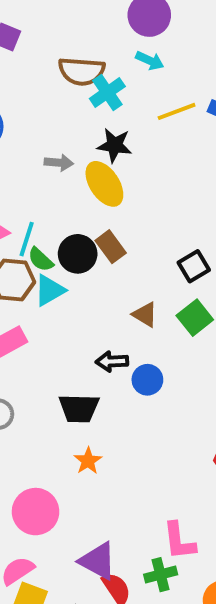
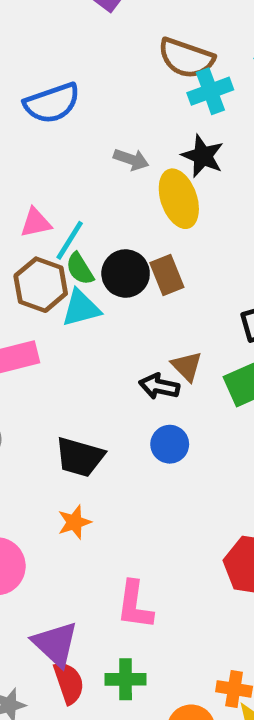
black arrow: (112, 361) -> (159, 386), moved
pink L-shape: (179, 541) -> (135, 605), moved

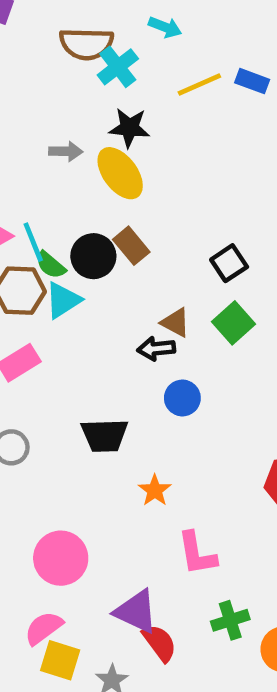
cyan line: (70, 240) -> (33, 242), turned -36
orange star: (74, 522) -> (155, 490), moved
green cross: (126, 679) -> (230, 620), moved

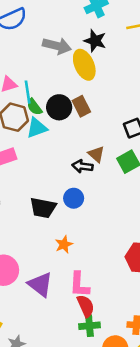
gray arrow: (66, 151) -> (57, 46), size x1.5
blue circle: (182, 398) -> (74, 198), moved
purple triangle: (136, 612) -> (40, 285), moved
red semicircle: (160, 643) -> (86, 306), moved

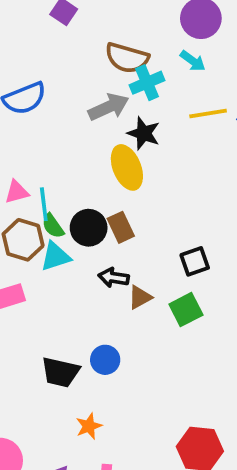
gray arrow: (57, 46) -> (109, 107), moved, turned -40
brown triangle: (96, 154) -> (140, 297), turned 48
black arrow: (82, 166) -> (114, 278), moved

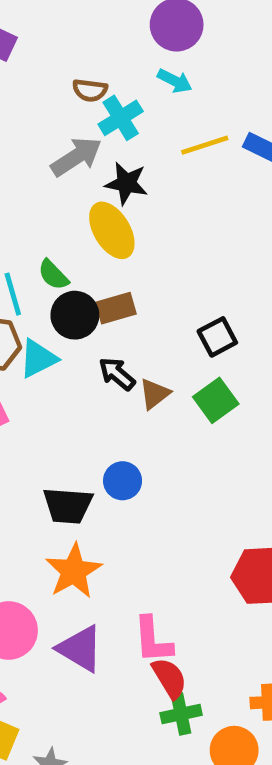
brown semicircle: (127, 58) -> (90, 90), size x0.6
green semicircle: (53, 226) -> (53, 275), moved
brown rectangle: (121, 227) -> (116, 308), turned -72
black arrow: (114, 278) -> (117, 374), turned 40
orange star: (89, 426) -> (74, 571), moved, size x1.6

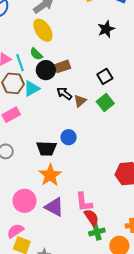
black star: (126, 183) -> (106, 29), moved, turned -30
yellow ellipse: (112, 230) -> (43, 30), moved

